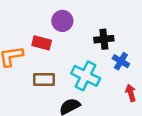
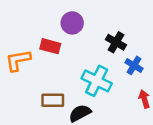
black cross: (104, 39) -> (116, 42), turned 36
brown rectangle: (44, 80) -> (53, 100), moved

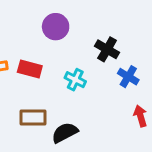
red rectangle: (50, 46) -> (30, 69), moved
cyan cross: (97, 81) -> (75, 80), moved, size x0.6

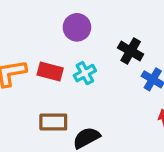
cyan cross: (75, 80) -> (85, 73), moved, turned 35

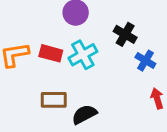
cyan cross: (85, 73) -> (83, 55), size x1.4

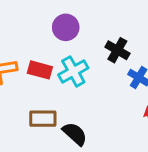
black semicircle: (84, 114) -> (75, 134), turned 70

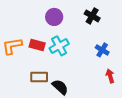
black cross: (117, 50) -> (92, 16), moved

